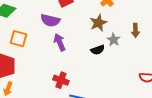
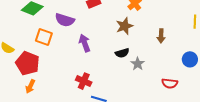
purple semicircle: (50, 20) -> (65, 20), moved
gray star: (114, 40) -> (138, 64), moved

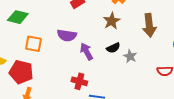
purple semicircle: (65, 20) -> (67, 35), moved
brown arrow: (161, 36) -> (149, 25), size x1.6
purple arrow: (85, 43) -> (86, 52), moved

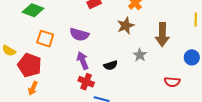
black semicircle: (113, 48) -> (111, 65), moved
purple arrow: (86, 52) -> (83, 61), moved
gray star: (130, 56) -> (140, 55), moved

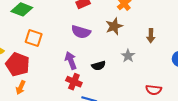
purple semicircle: (79, 34) -> (81, 32), moved
brown arrow: (162, 35) -> (151, 36), size x0.6
red semicircle: (172, 82) -> (154, 90), moved

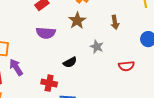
purple arrow: (71, 60) -> (16, 67), moved
red semicircle: (154, 90) -> (126, 66), moved

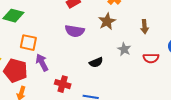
red semicircle: (126, 66) -> (151, 58), moved
red cross: (49, 83) -> (63, 84), moved

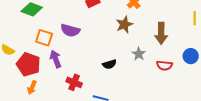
brown arrow: (144, 27) -> (161, 33), size x1.5
purple semicircle: (75, 31) -> (70, 30), moved

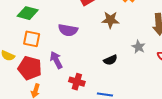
brown star: (124, 25) -> (110, 20), moved, turned 30
orange square: (44, 38) -> (32, 39), moved

